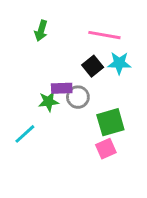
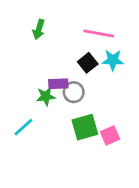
green square: (110, 122) -> (85, 127), moved
pink square: (106, 149) -> (110, 135), moved

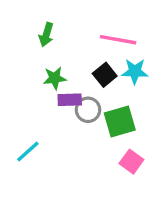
green star: (46, 96) -> (55, 78), moved
green square: (85, 127) -> (120, 122), moved
pink square: (110, 135) -> (131, 162), turned -30

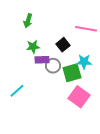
pink line: (118, 40) -> (86, 29), moved
cyan star: (135, 71) -> (84, 62), moved
pink square: (131, 162) -> (79, 97), size x1.5

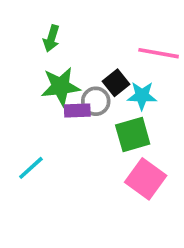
green star: (33, 47) -> (61, 86), size x1.5
cyan star: (84, 62) -> (142, 96), moved
gray circle: (53, 66) -> (96, 101), moved

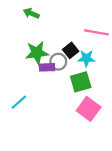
green arrow: (51, 38) -> (31, 13), moved, turned 96

